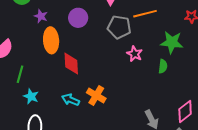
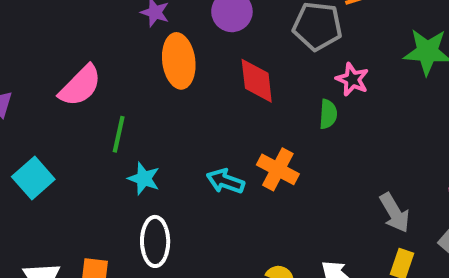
red diamond: (71, 64) -> (257, 81), moved
green semicircle: (163, 66) -> (328, 114), moved

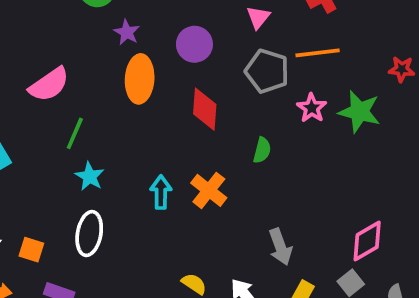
pink star: (352, 79) -> (312, 108), moved
cyan arrow: (225, 181) -> (161, 192), turned 60
gray arrow: (395, 213) -> (280, 247), moved

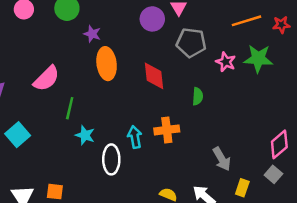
purple circle: (194, 44) -> (152, 19), moved
orange line: (318, 53) -> (247, 21), moved
orange cross: (209, 190) -> (167, 130), turned -35
white ellipse: (89, 234) -> (111, 159), moved

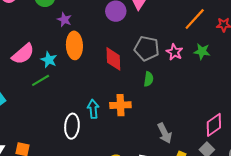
orange line: (247, 21) -> (195, 19), turned -35
gray pentagon: (191, 43) -> (147, 48), moved
green star: (258, 58) -> (202, 51), size x0.7
green line: (70, 108) -> (41, 80), turned 42
cyan star: (85, 135) -> (49, 60), moved

